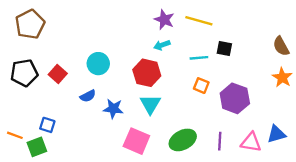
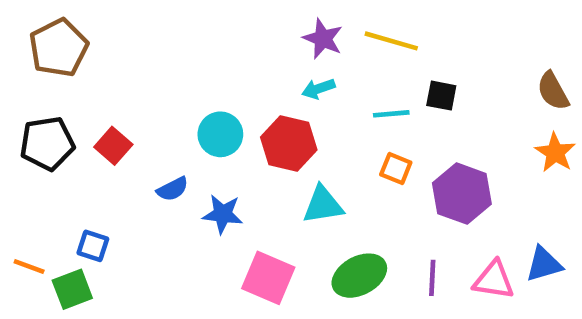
cyan circle: (98, 64) -> (220, 134), moved
cyan triangle: (150, 104) -> (323, 205), moved, turned 50

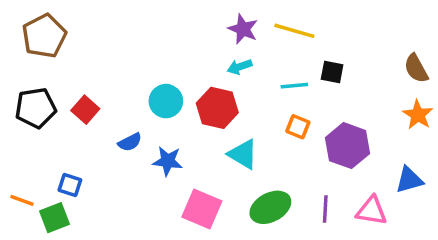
cyan triangle: (323, 205) -> (243, 154), turned 40
blue triangle: (544, 264) -> (409, 180), moved

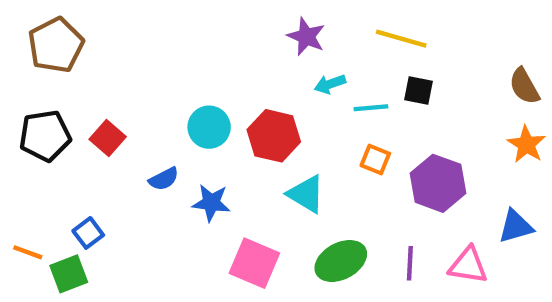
yellow line: (294, 31) -> (401, 39), moved
cyan arrow: (240, 67) -> (330, 84), moved
blue square: (70, 185) -> (88, 233), turned 35

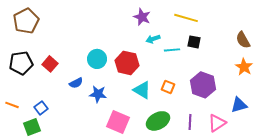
orange square: (375, 160) -> (168, 87), moved
orange line: (28, 252) -> (12, 105), moved
pink triangle: (468, 265) -> (217, 123), turned -42

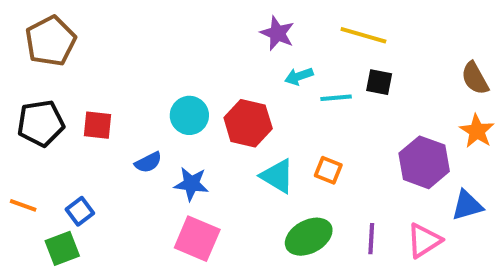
red square: (50, 64) -> (97, 125), turned -35
purple hexagon: (203, 85) -> (424, 162), moved
pink square: (118, 122) -> (197, 239), moved

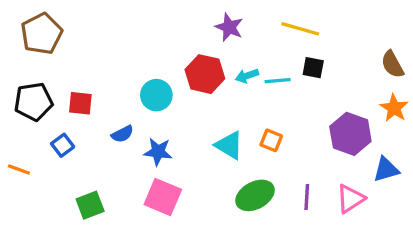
cyan arrow: (299, 76) -> (247, 76), moved
red hexagon: (248, 123) -> (205, 74), moved
blue square: (80, 211) -> (63, 145), moved
green square: (62, 248) -> (90, 205), moved

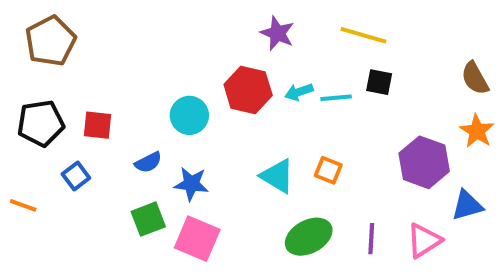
green square: (90, 205) -> (148, 219), moved

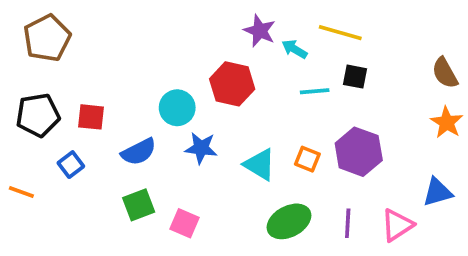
cyan arrow: (299, 92) -> (294, 49), moved, turned 50
blue semicircle: (148, 162) -> (139, 152), size x1.4
purple hexagon: (424, 162) -> (359, 152), moved
blue star: (191, 184) -> (201, 148), moved
pink square: (197, 239) -> (185, 223), size x0.7

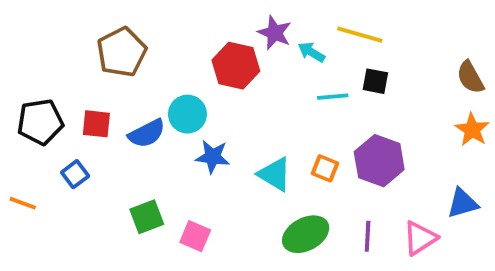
brown pentagon: (47, 38) -> (122, 52), moved
red hexagon: (232, 84) -> (236, 66), moved
blue semicircle: (139, 152) -> (147, 133), moved

